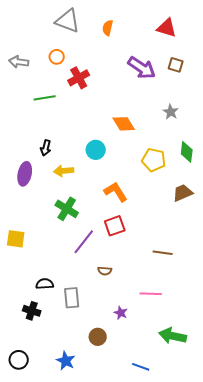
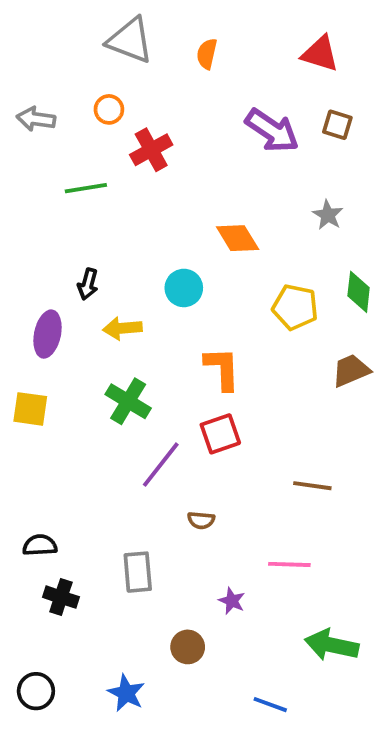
orange L-shape: (116, 192) -> (222, 369), turned 30
yellow square: (16, 239) -> (30, 409), moved
black semicircle: (45, 284) -> (40, 545), moved

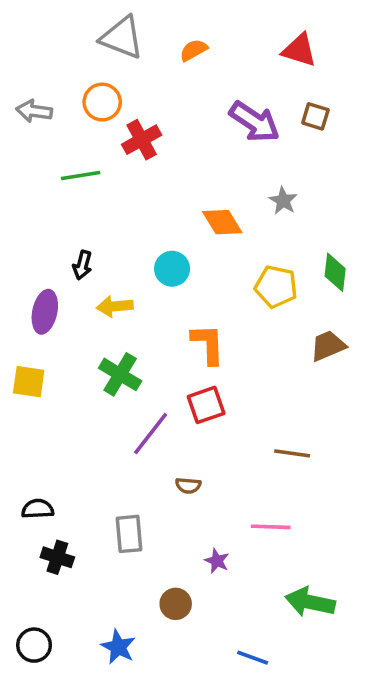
orange semicircle: (207, 54) -> (194, 50), turned 48
orange circle: (109, 109) -> (102, 102), size x1.4
gray star: (328, 215) -> (283, 201), moved

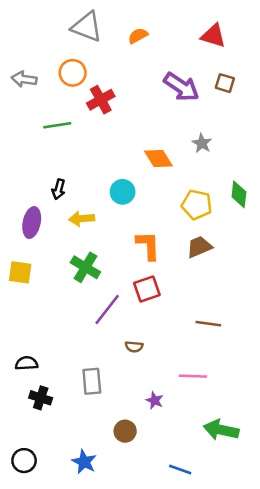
brown trapezoid: (328, 346) -> (199, 247), moved

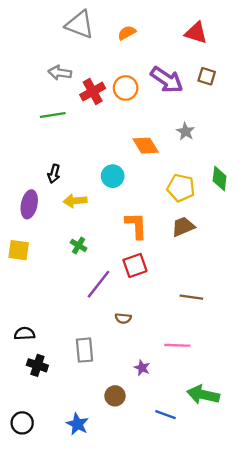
orange circle: (73, 73) -> (126, 88), moved
gray arrow: (24, 79) -> (60, 73), moved
green cross: (85, 267) -> (79, 245), size x0.6
blue line: (180, 469) -> (166, 415), moved

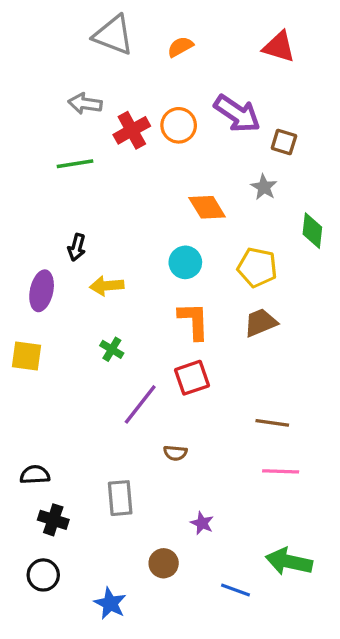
brown square: (207, 76) -> (284, 142), moved
cyan circle: (113, 176) -> (185, 262), moved
green diamond: (220, 178) -> (312, 231), moved
pink line: (177, 345) -> (281, 471), moved
black circle: (22, 423) -> (43, 575), moved

